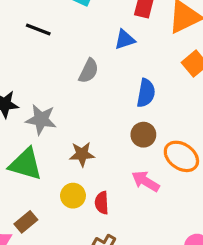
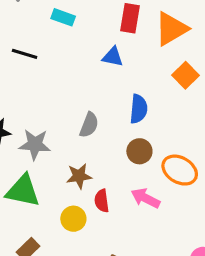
blue triangle: (125, 40) -> (113, 57), turned 35
gray semicircle: (89, 71) -> (89, 125), moved
red semicircle: (102, 203) -> (102, 201), moved

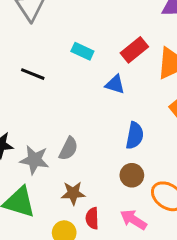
cyan rectangle: (63, 17) -> (82, 51), moved
red rectangle: (130, 18) -> (134, 50), turned 36
gray semicircle: (89, 125) -> (68, 149), moved

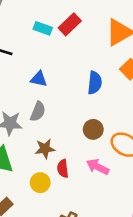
red rectangle: (134, 50) -> (70, 24), moved
blue triangle: (115, 84) -> (39, 79), moved
blue semicircle: (135, 136) -> (95, 83), moved

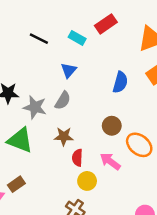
cyan rectangle: (43, 28) -> (77, 38), moved
blue triangle: (39, 79) -> (69, 70), turned 49
yellow circle: (40, 183) -> (87, 181), moved

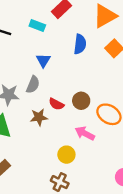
blue triangle: (69, 70) -> (43, 60), moved
blue semicircle: (120, 82) -> (80, 44), moved
red semicircle: (77, 158) -> (56, 104), moved, turned -56

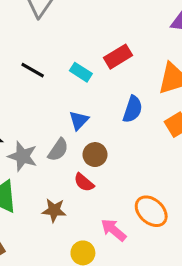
brown circle: (81, 101) -> (95, 155), moved
brown star: (39, 117) -> (54, 210), moved

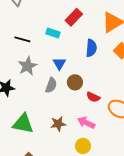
gray star: (23, 156) -> (28, 66), moved, turned -30
red semicircle: (84, 182) -> (93, 97), moved
pink arrow: (114, 230) -> (86, 123), moved

